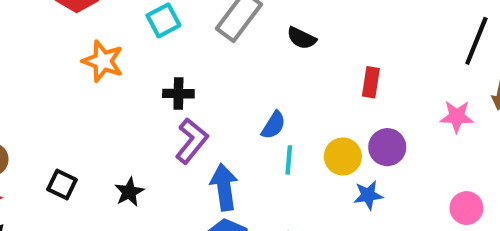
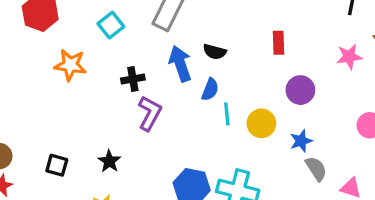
black semicircle: (301, 38) -> (215, 52), moved
yellow circle: (343, 157) -> (261, 123), moved
blue arrow: (224, 187) -> (180, 64), moved
blue star: (368, 195) -> (301, 141), moved

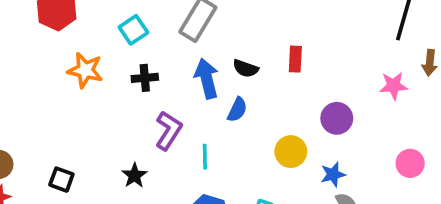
red rectangle: (278, 43) -> (295, 59), moved
black cross: (133, 79) -> (145, 78), moved
cyan line: (227, 114) -> (205, 157), moved
black star: (109, 161) -> (134, 175), moved

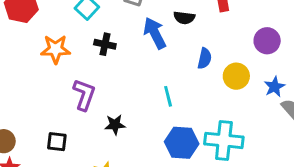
black cross: (145, 78) -> (105, 44), turned 30
blue semicircle: (237, 110) -> (205, 58), moved
purple L-shape: (168, 130) -> (84, 95), moved
black star: (134, 175) -> (115, 125), turned -30

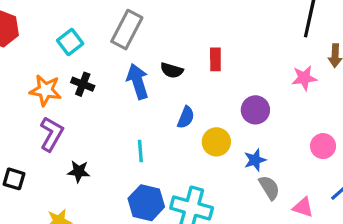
orange star: (56, 49) -> (45, 90), moved

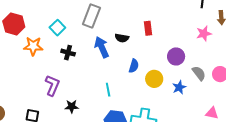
orange star: (45, 90) -> (33, 46), moved
gray semicircle: (269, 188) -> (199, 73), moved

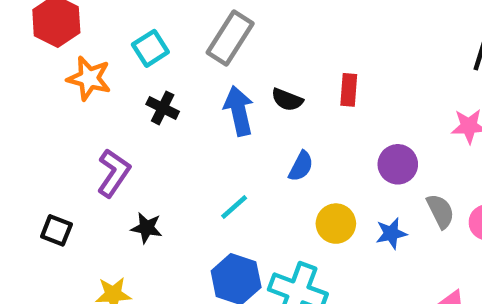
yellow circle: (154, 79) -> (336, 224), moved
cyan line: (108, 90) -> (234, 207), turned 48

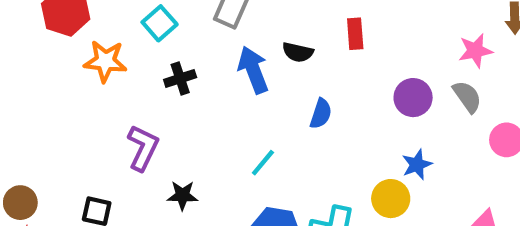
black cross: (163, 108) -> (180, 78), turned -36
gray semicircle: (441, 211) -> (467, 97), moved
yellow circle: (336, 224) -> (391, 199), moved

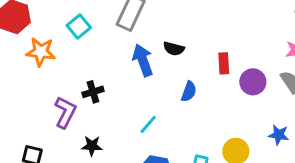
red rectangle: (355, 34) -> (224, 63), moved
black cross: (180, 78) -> (93, 92), moved
blue star: (417, 165) -> (279, 135), moved, turned 30

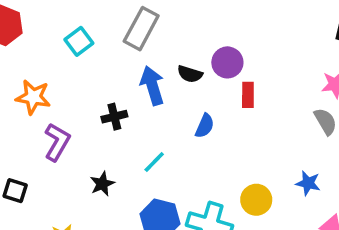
orange star: (41, 52) -> (33, 97), moved
purple circle: (253, 82) -> (227, 62), moved
black cross: (93, 92) -> (114, 117), moved
black star: (92, 146) -> (102, 184), moved, turned -30

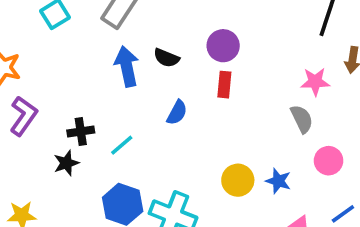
purple circle: (227, 62) -> (223, 46), moved
black cross: (114, 117) -> (81, 131), moved
yellow circle: (256, 200) -> (238, 180), moved

